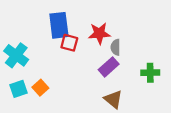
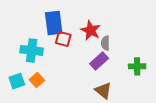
red star: (99, 33) -> (91, 30), turned 30
cyan cross: (16, 55) -> (32, 50), moved, turned -30

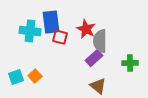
gray semicircle: (105, 43) -> (100, 41), size x1.6
cyan cross: (32, 50) -> (30, 31), moved

